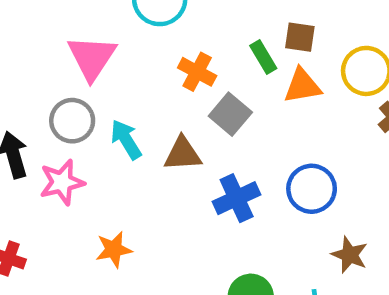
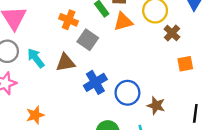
blue circle: (312, 189) -> (127, 93), moved

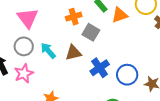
orange cross: (69, 20) -> (74, 17), turned -35

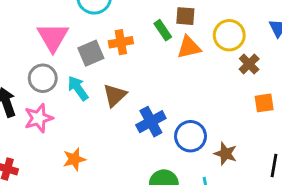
gray square: (91, 32) -> (91, 53), moved, turned 30
brown triangle: (73, 53) -> (115, 95), turned -36

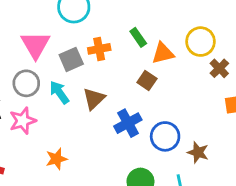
brown square: (185, 16) -> (147, 81), moved, turned 30

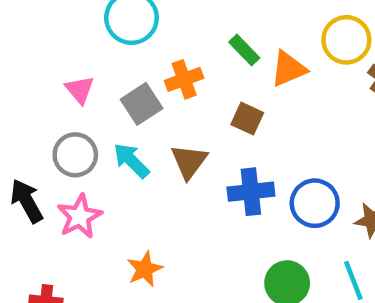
pink triangle: (35, 45) -> (80, 90), size x0.6
brown square: (147, 81) -> (247, 119), moved
blue cross: (128, 123) -> (251, 192), turned 32

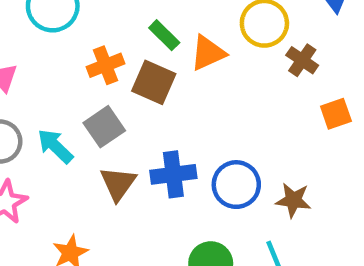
gray square: (142, 104) -> (104, 127), moved
brown square: (247, 119) -> (154, 82), moved, size x1.4
brown triangle: (189, 161) -> (118, 183), moved

